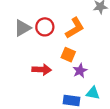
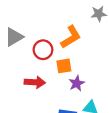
red circle: (45, 27) -> (43, 50), moved
orange square: (68, 55) -> (64, 66), turned -32

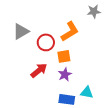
red arrow: (35, 82) -> (39, 70), turned -42
purple star: (77, 83) -> (65, 74), moved

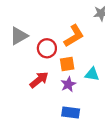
cyan triangle: (87, 92) -> (92, 74), moved

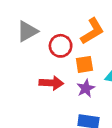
red arrow: (39, 80) -> (51, 83), turned 42

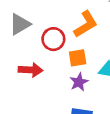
red arrow: (51, 83) -> (31, 70), moved

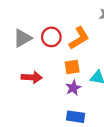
red circle: (53, 39) -> (51, 37), moved

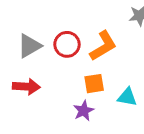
red arrow: (32, 77) -> (26, 87), moved
purple star: (73, 88) -> (84, 111), moved

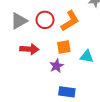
red arrow: (26, 87) -> (29, 49), moved

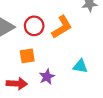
orange square: (64, 47) -> (27, 56), moved
red arrow: (29, 49) -> (17, 84), moved

